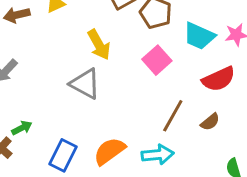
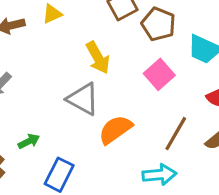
green arrow: (22, 128) -> (29, 141), moved
orange semicircle: (109, 151) -> (115, 130), moved

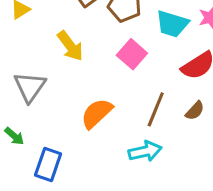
gray triangle: (83, 99) -> (30, 87), moved, turned 44
green arrow: (29, 141) -> (14, 136), turned 75

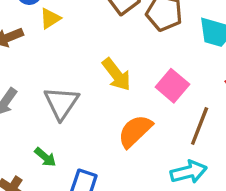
yellow arrow: (70, 46) -> (117, 75), moved
pink square: (132, 54) -> (172, 86), moved

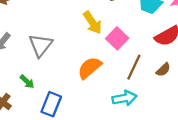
yellow arrow: (117, 75) -> (92, 23), moved

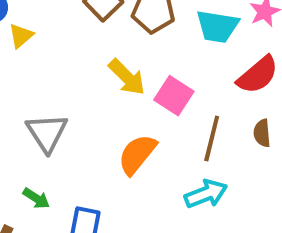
brown semicircle: (163, 70) -> (262, 133), turned 140

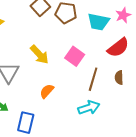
yellow arrow: (127, 77) -> (39, 55), moved
orange semicircle: (137, 154) -> (47, 91), moved, size x0.7

